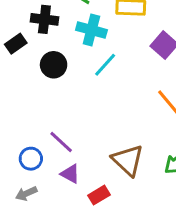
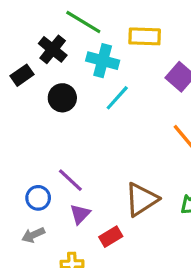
black cross: (44, 19) -> (53, 49), turned 32
brown triangle: (128, 160) -> (141, 199), turned 44
purple triangle: (70, 174) -> (80, 214), turned 45

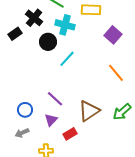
black circle: (62, 98) -> (48, 42), moved
cyan line: (117, 98) -> (67, 59), moved
purple line: (70, 180) -> (55, 99), moved

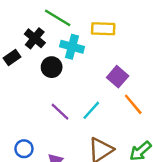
purple square: (113, 35) -> (118, 77), moved
cyan line: (67, 59) -> (91, 110), moved
purple line: (55, 99) -> (60, 112), moved

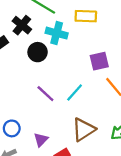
purple square: (118, 77) -> (99, 61), turned 36

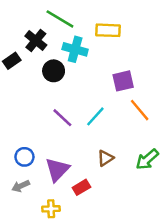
brown triangle: (84, 130) -> (105, 158), size x0.6
purple triangle: (41, 140) -> (57, 170), size x1.5

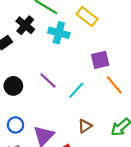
yellow rectangle: (108, 30) -> (87, 17), turned 36
black circle: (54, 71) -> (13, 86), moved
purple line: (62, 118) -> (48, 81), moved

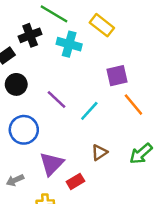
black cross: (25, 25) -> (30, 35), turned 30
black circle: (13, 86) -> (16, 84), moved
blue circle: (15, 125) -> (24, 130), moved, size x1.5

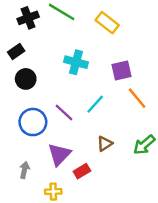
black cross: (30, 35) -> (28, 18), moved
cyan cross: (69, 44) -> (76, 62), moved
purple line: (57, 100) -> (64, 112), moved
gray arrow: (15, 180) -> (24, 170), turned 126

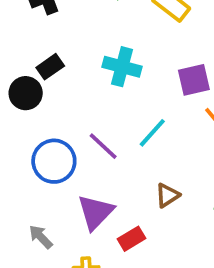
black rectangle: (16, 51) -> (50, 67), moved
black circle: (26, 79) -> (26, 93), moved
gray arrow: (24, 170) -> (41, 237), turned -56

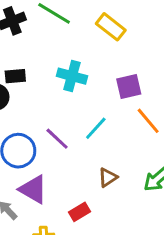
black rectangle: (50, 67) -> (15, 76), turned 30
purple triangle: (96, 212) -> (33, 189), moved, turned -44

